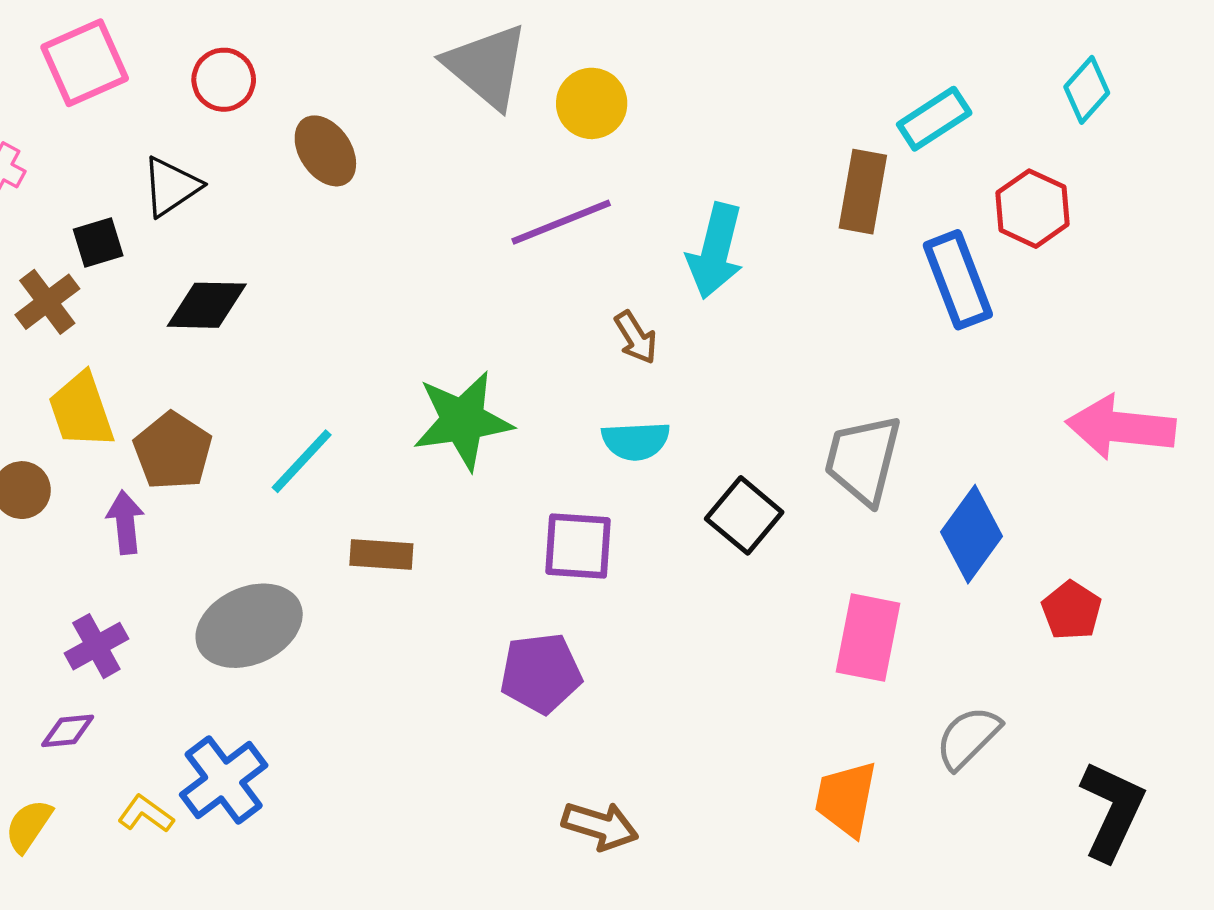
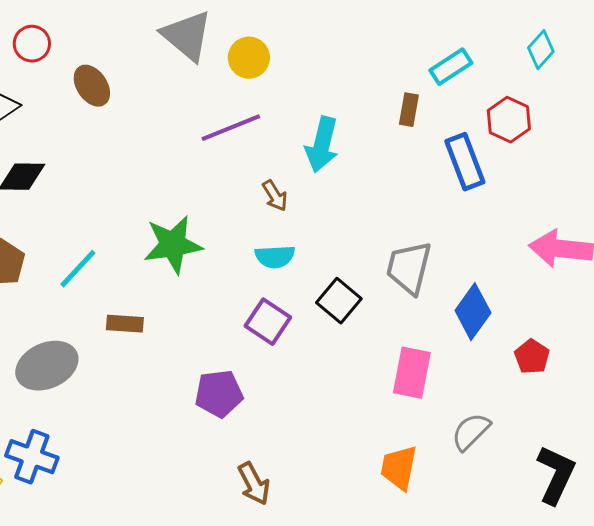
brown rectangle: (863, 192) -> (409, 110), size x0.7
purple square: (578, 546) -> (268, 322), moved, turned 30
blue cross: (224, 780) -> (32, 457), turned -33
brown arrow: (600, 826) -> (254, 484), turned 45

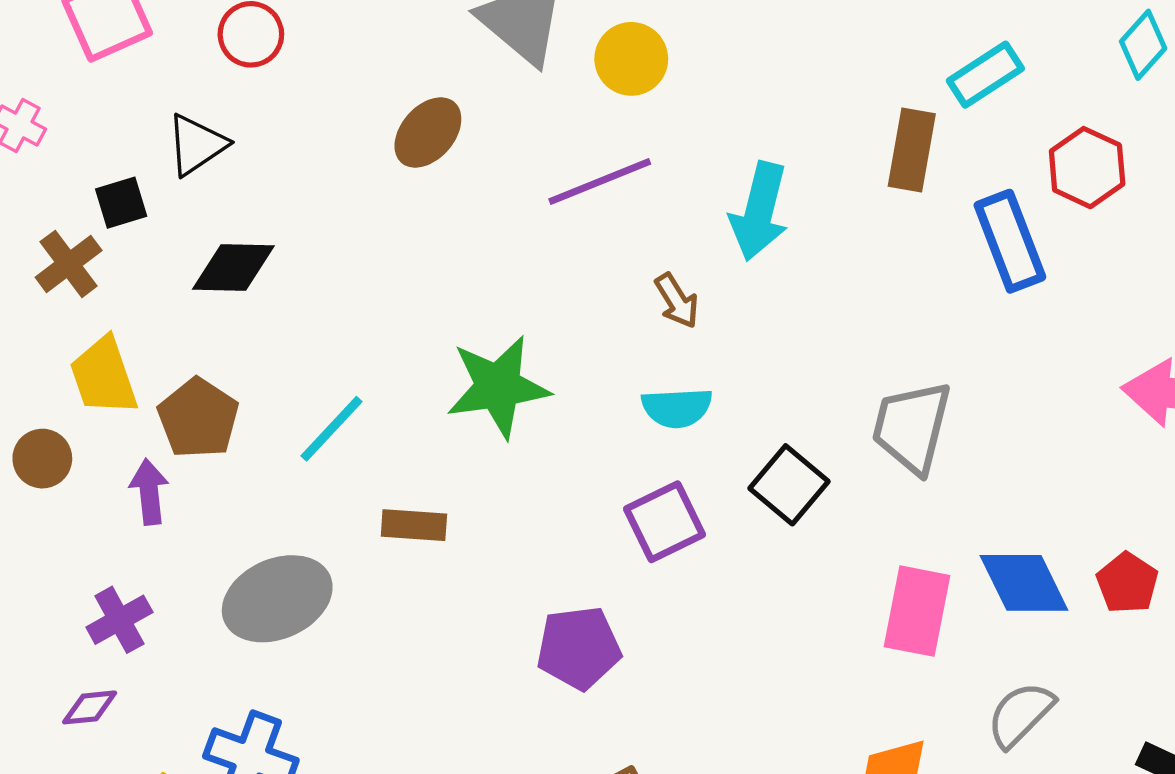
brown ellipse: (92, 86) -> (428, 132), moved, turned 75
brown rectangle: (409, 110) -> (912, 150), size x1.4
blue diamond: (473, 312) -> (1024, 583), moved, turned -62
purple square: (268, 322) -> (665, 522), turned 30

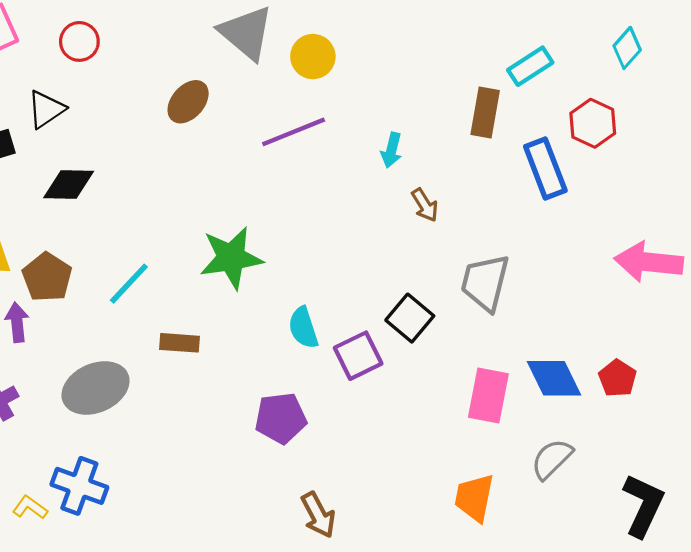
cyan arrow: (759, 211) -> (391, 150), size x0.6
brown arrow: (677, 301) -> (425, 205), moved
cyan semicircle: (677, 408) -> (303, 328), moved, turned 75
purple square: (665, 522) -> (358, 356), moved

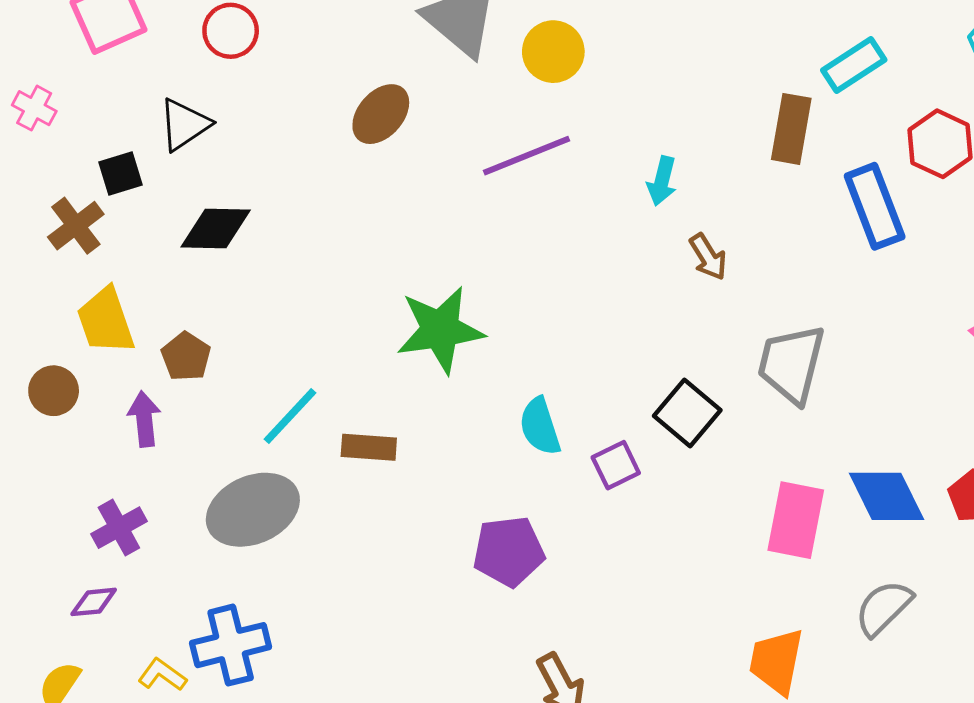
brown pentagon: (47, 277) -> (186, 357), size x0.7
cyan line: (129, 284) -> (290, 416), moved
purple square: (358, 356) -> (616, 465), size x0.7
blue cross: (79, 486) -> (231, 645), turned -34

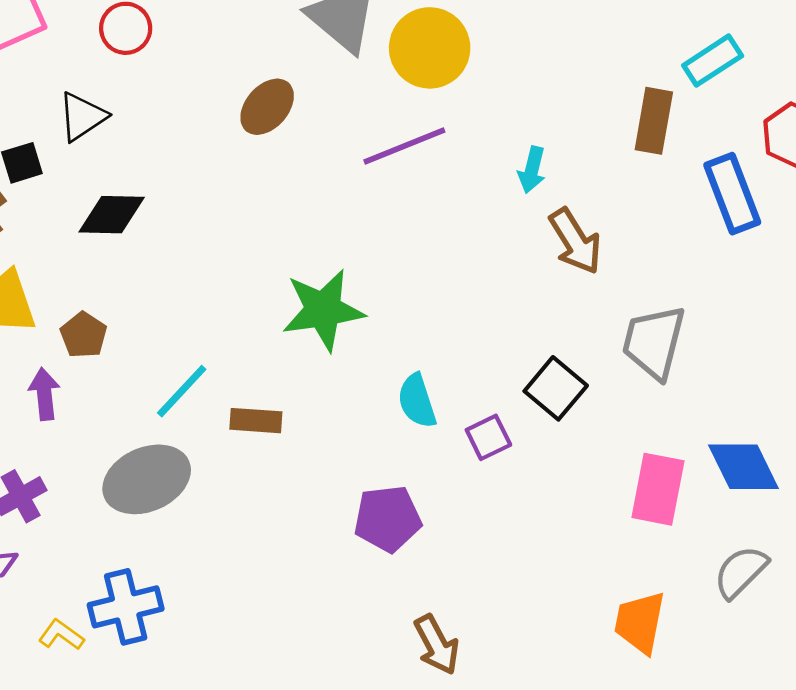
yellow circle: (553, 52) -> (430, 48), size x1.4
brown arrow: (708, 257) -> (575, 241), size x1.5

